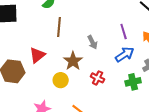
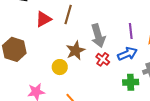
gray arrow: (92, 42) -> (98, 36), size x1.6
red triangle: (37, 55) -> (43, 19), moved
red cross: (98, 78) -> (103, 59), moved

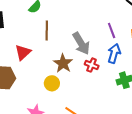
red triangle: (43, 19) -> (23, 52), moved
blue arrow: (127, 54) -> (114, 53), turned -36

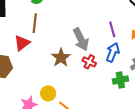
brown line: (47, 30) -> (35, 23), moved
yellow circle: (52, 83) -> (48, 93), moved

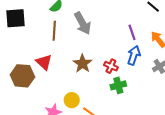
gray arrow: (81, 39) -> (83, 23), moved
red triangle: (22, 43) -> (44, 62), moved, turned -36
green cross: (120, 80) -> (118, 85), moved

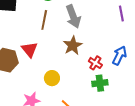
purple line: (132, 32) -> (121, 14), moved
brown star: (82, 64) -> (73, 46), moved
yellow circle: (72, 100) -> (52, 78), moved

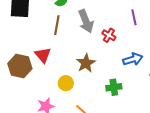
brown star: (73, 46) -> (86, 63), moved
blue arrow: (119, 55) -> (133, 59), turned 48
red cross: (95, 63) -> (109, 35), moved

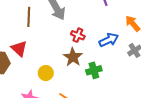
red cross: (109, 35) -> (78, 35), moved
brown star: (86, 63) -> (73, 57), moved

